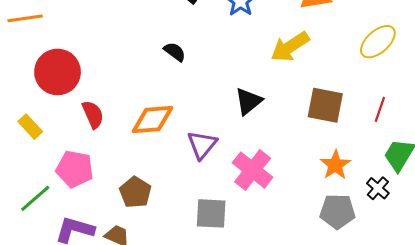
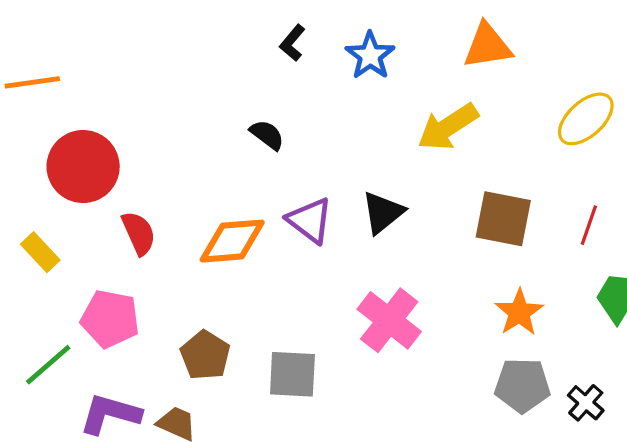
purple triangle: (202, 145) -> (310, 220), moved, turned -32
black cross: (378, 188) -> (586, 403), moved
gray square: (211, 213) -> (292, 374), moved

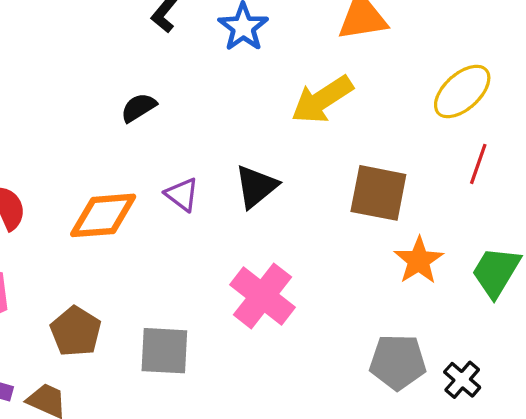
black semicircle: (267, 135) -> (139, 108), turned -69
purple triangle: (310, 220) -> (182, 195), size x0.7
red line: (589, 225) -> (478, 164), moved
orange star: (519, 312) -> (419, 261), moved

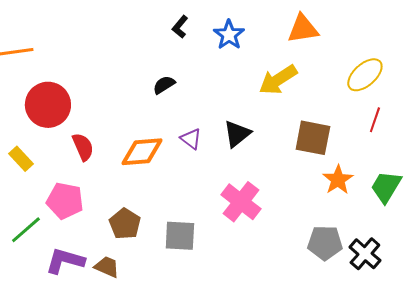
black cross: (462, 380) -> (365, 254), size x1.4

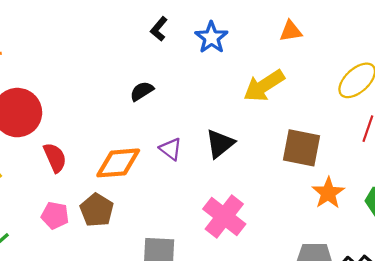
orange triangle: (303, 29) -> (291, 31), size x0.7
pink pentagon: (65, 201) -> (55, 215), moved, size x0.7
brown pentagon: (125, 224) -> (97, 210), moved

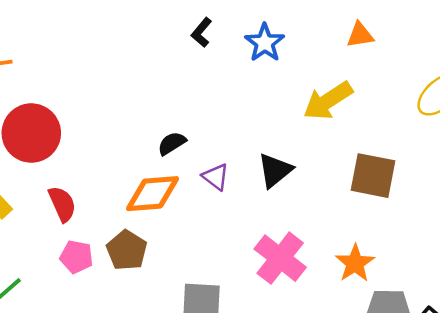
black semicircle: (142, 91) -> (172, 143), moved
red semicircle: (55, 158) -> (62, 204), moved
orange star: (328, 193) -> (355, 263), moved

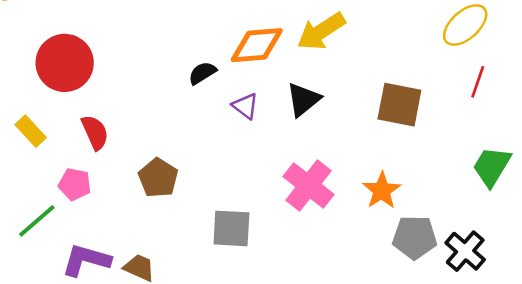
yellow arrow: (328, 101) -> (321, 31), moved
orange diamond: (152, 194) -> (257, 45), moved
pink pentagon: (76, 257) -> (75, 184), moved

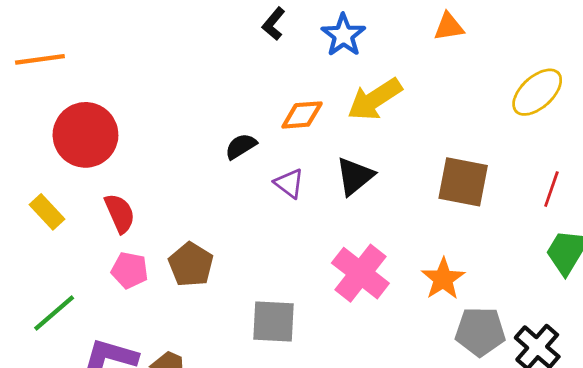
orange diamond: (257, 45) -> (302, 115), size x0.7
red line: (478, 82) -> (551, 189), moved
pink pentagon: (75, 184) -> (130, 270), moved

